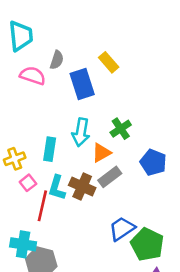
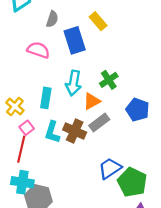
pink semicircle: (33, 76) -> (38, 50), moved
yellow cross: (15, 159) -> (15, 106), turned -30
red line: (42, 206) -> (21, 149), moved

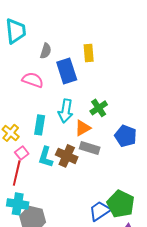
yellow rectangle: (98, 21) -> (89, 53), turned 36
gray rectangle: (99, 122) -> (90, 148), turned 54
blue trapezoid: (110, 168) -> (100, 211), moved

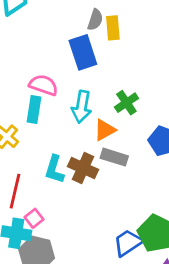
gray semicircle: (46, 51) -> (95, 20), moved
pink semicircle: (33, 80) -> (44, 85), moved
cyan rectangle: (40, 125) -> (34, 110), moved
pink square: (22, 153) -> (34, 218), moved

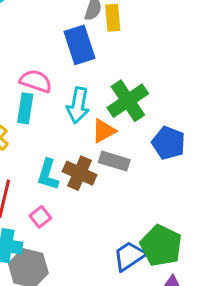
green cross: (126, 103) -> (128, 101), size x1.5
pink square: (34, 218) -> (40, 217), moved

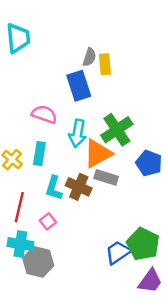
cyan rectangle: (25, 108) -> (39, 154), moved
orange triangle: (104, 131) -> (98, 154), size x1.5

